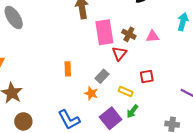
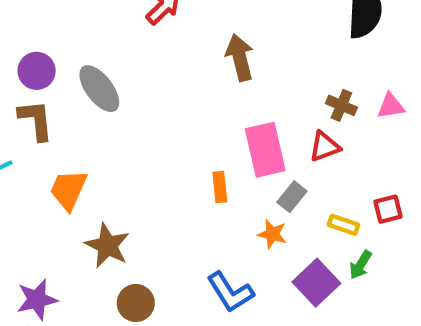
pink rectangle: (104, 32) -> (265, 150), moved
red triangle: (119, 53) -> (325, 147), turned 35
red square: (147, 77) -> (388, 209), moved

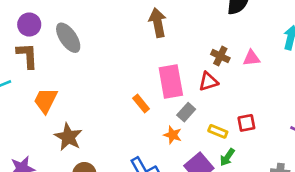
orange rectangle: (220, 187) -> (141, 104), turned -36

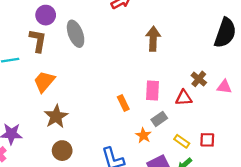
pink rectangle: (171, 82) -> (152, 90), size x0.7

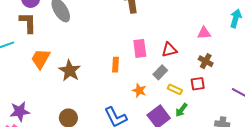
brown cross: (199, 79) -> (206, 61), moved
orange rectangle: (123, 103) -> (116, 65), turned 40
brown star: (56, 116) -> (70, 71), moved
gray rectangle: (159, 119) -> (160, 72), moved

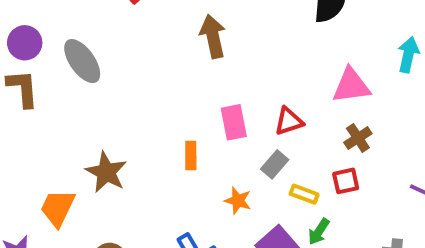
pink triangle: (204, 33) -> (351, 86), size x1.5
orange trapezoid: (41, 59) -> (58, 208), moved
brown cross: (206, 61) -> (358, 138), turned 32

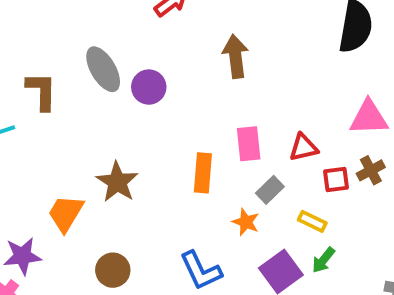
purple circle: (25, 43) -> (149, 87), moved
orange rectangle: (191, 155) -> (203, 173), size x1.4
gray rectangle: (275, 164) -> (270, 190), moved
red square: (346, 181) -> (336, 179), moved

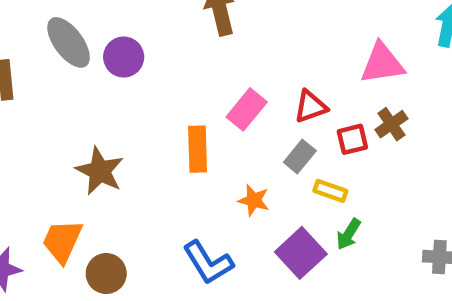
pink rectangle: (249, 144) -> (247, 109), turned 52
gray rectangle: (270, 190) -> (300, 157), moved
orange trapezoid: (66, 213) -> (62, 241), moved

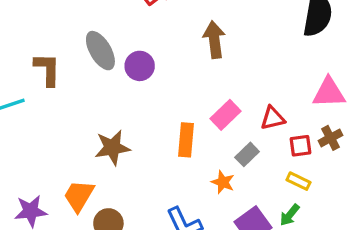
gray rectangle: (300, 157) -> (247, 154), moved
brown star: (100, 171) -> (112, 148), turned 30
yellow rectangle: (330, 191) -> (298, 181), moved

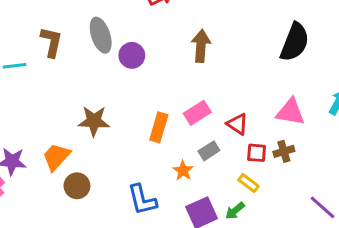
red triangle: (273, 118) -> (237, 124), turned 35

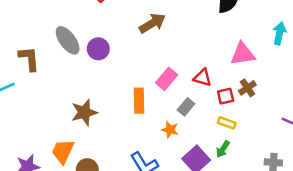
brown arrow: (201, 46) -> (152, 23), turned 72

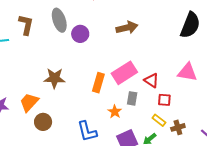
pink rectangle: (167, 79) -> (124, 73), size x1.4
brown cross: (247, 88) -> (178, 127), moved
gray rectangle: (186, 107) -> (132, 98), turned -48

